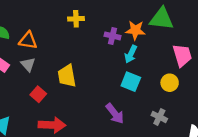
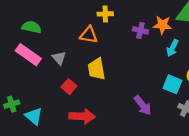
orange triangle: (28, 40) -> (89, 35), moved
cyan arrow: (131, 54) -> (172, 48), moved
cyan square: (131, 82) -> (172, 84), moved

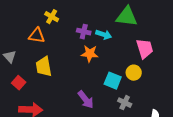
yellow cross: (105, 14) -> (52, 17), turned 32
orange star: (162, 25) -> (90, 54), moved
cyan arrow: (172, 48) -> (104, 35), moved, turned -98

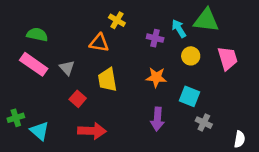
cyan arrow: (104, 35) -> (179, 29), moved, turned -140
orange star: (90, 54) -> (156, 77), moved
yellow circle: (134, 73) -> (191, 56), moved
purple arrow: (86, 100) -> (157, 119), turned 42

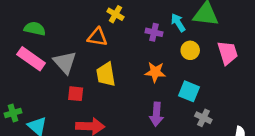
gray triangle: (67, 68) -> (65, 62), size x1.5
red square: (78, 99) -> (76, 94), turned -35

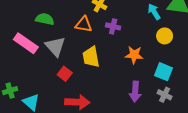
green semicircle: (35, 29) -> (45, 19), moved
purple cross: (154, 32) -> (113, 26), moved
red square: (76, 94) -> (65, 74), turned 32
gray cross: (203, 118) -> (165, 95), moved

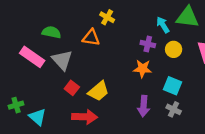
purple cross: (113, 26) -> (148, 44), moved
yellow trapezoid: (91, 57) -> (99, 91), moved, turned -120

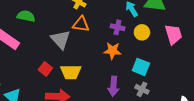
orange triangle: (91, 38) -> (81, 24), moved
gray triangle: (62, 60) -> (61, 39), moved
yellow trapezoid: (99, 91) -> (71, 72), turned 40

